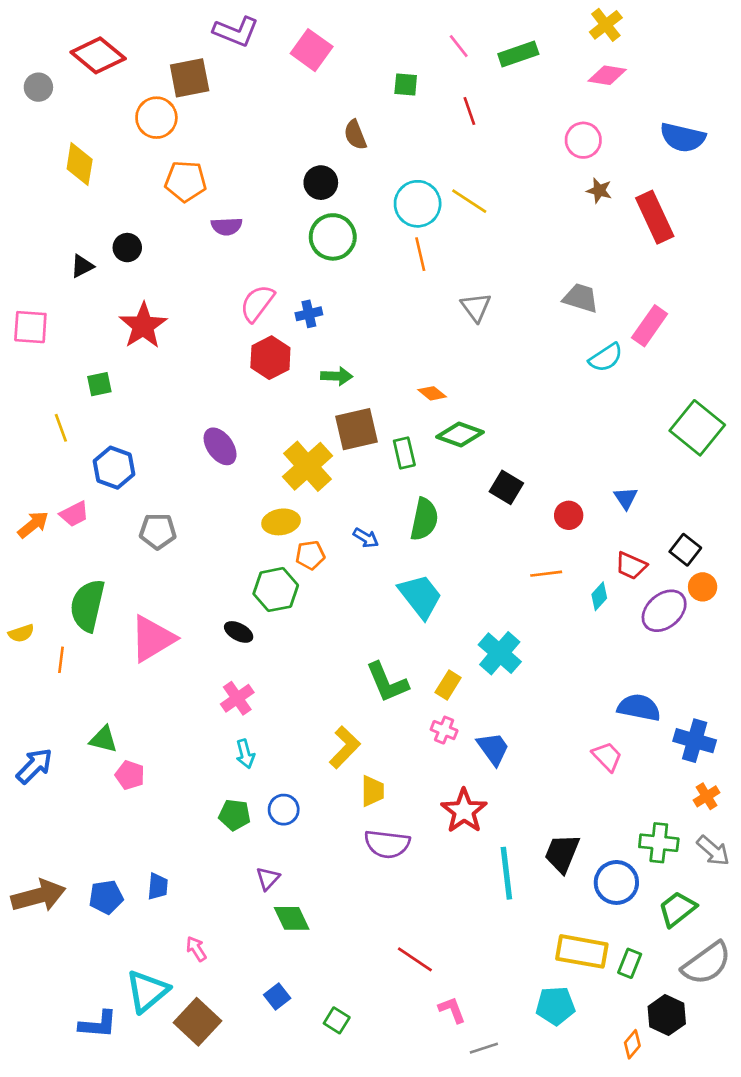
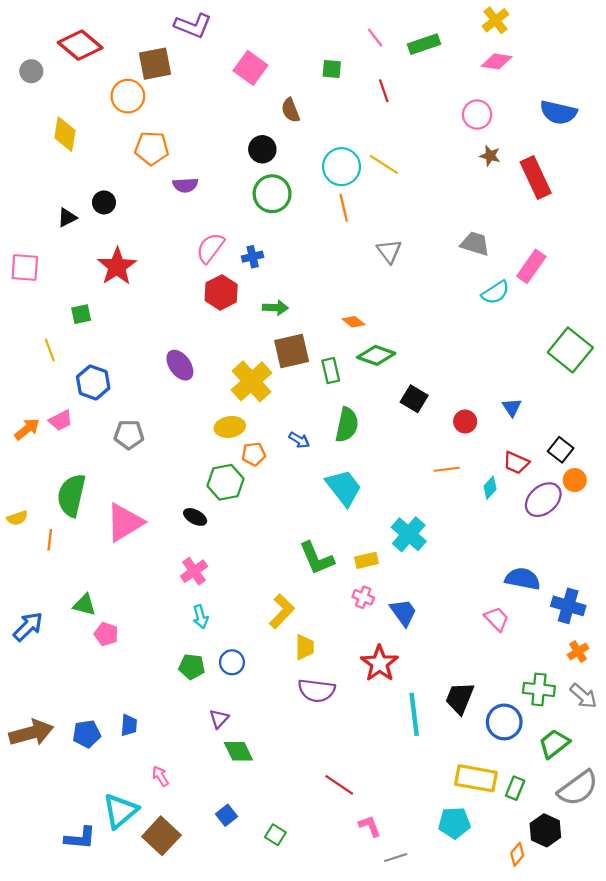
pink square: (312, 50) -> (250, 68), moved
yellow rectangle: (448, 685) -> (366, 560), turned 45

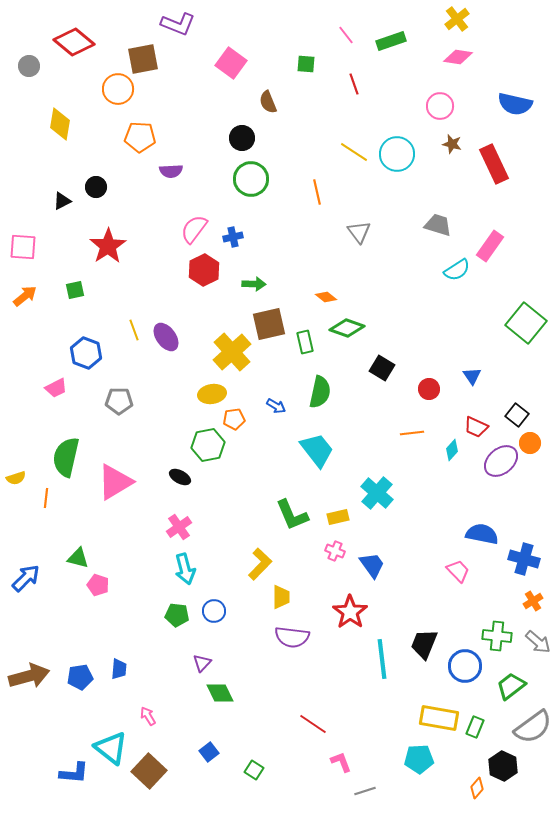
cyan circle: (342, 167) -> (397, 154), moved
yellow line: (50, 350) -> (134, 330), moved
orange arrow: (27, 429) -> (25, 296), moved
cyan arrow: (201, 617) -> (185, 569), size x1.4
cyan triangle: (120, 811) -> (111, 748), turned -42

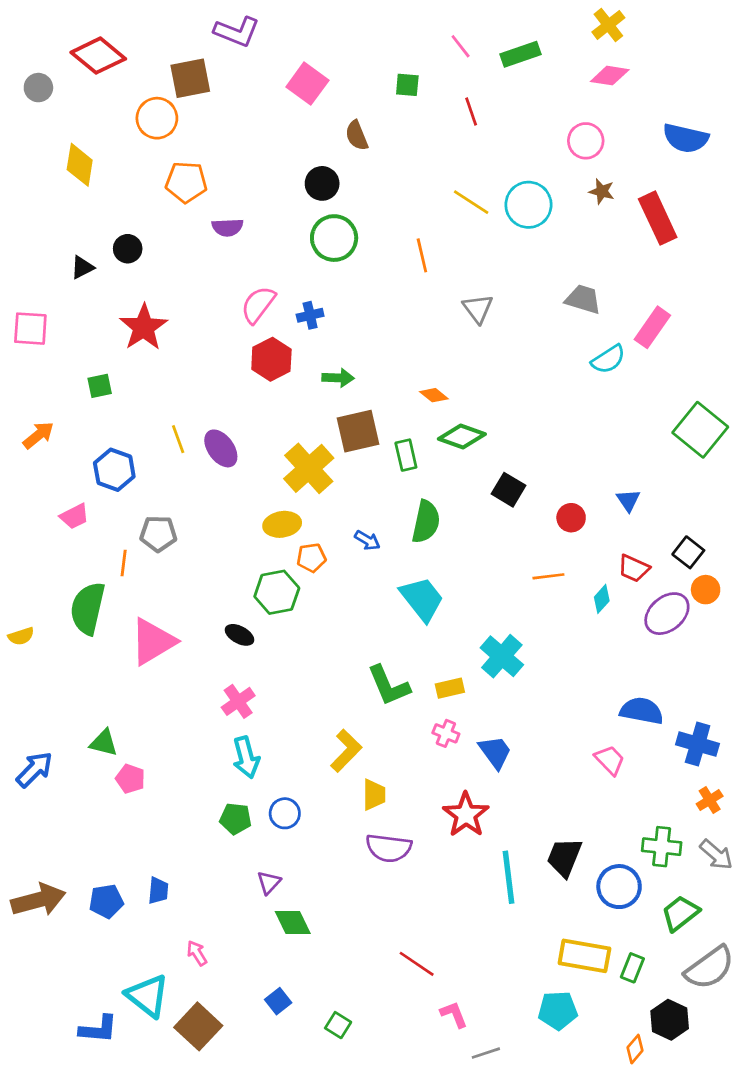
orange arrow: (25, 296) -> (38, 435), moved
orange line: (46, 498) -> (124, 563), moved

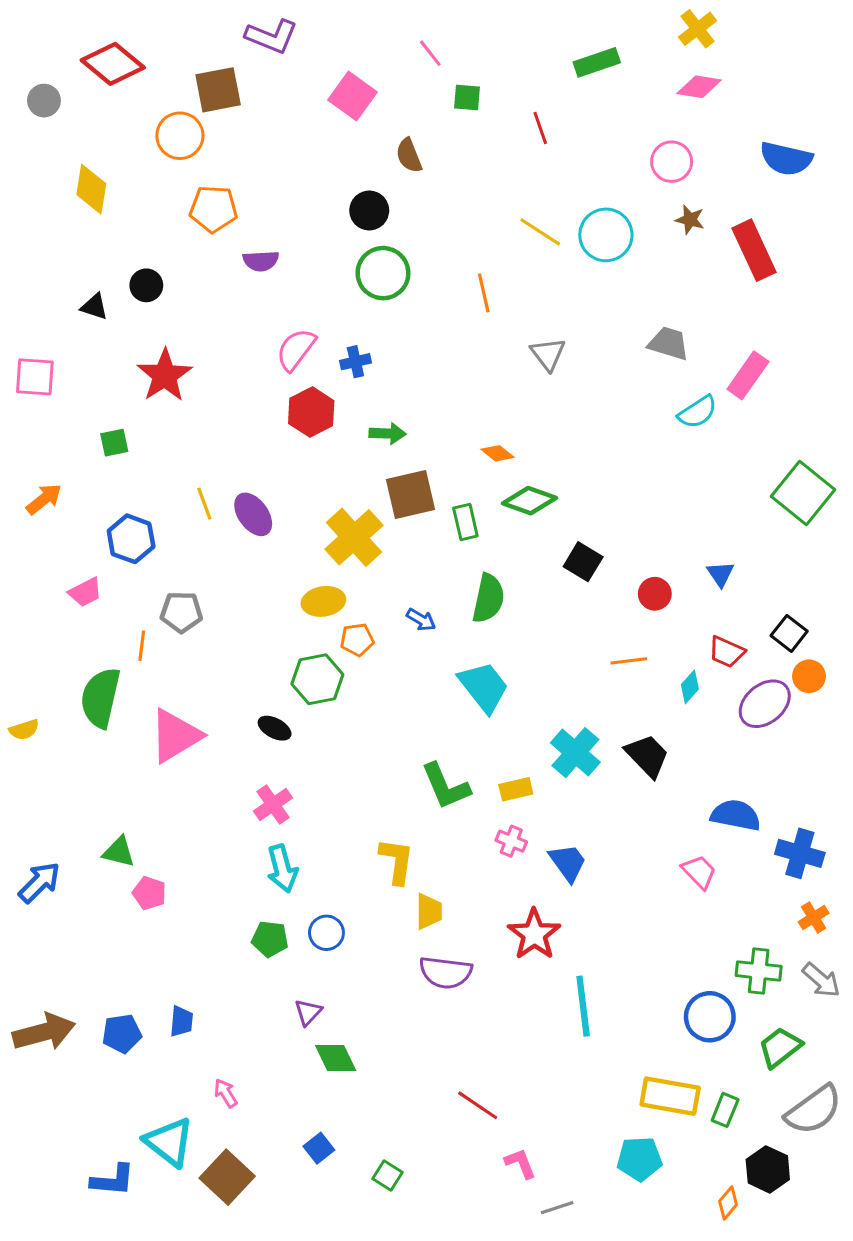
pink line: (461, 46) -> (430, 53), moved
black triangle: (82, 267) -> (94, 307), turned 45
yellow L-shape: (346, 751) -> (397, 861), turned -36
black trapezoid: (564, 857) -> (647, 756), moved, turned 114

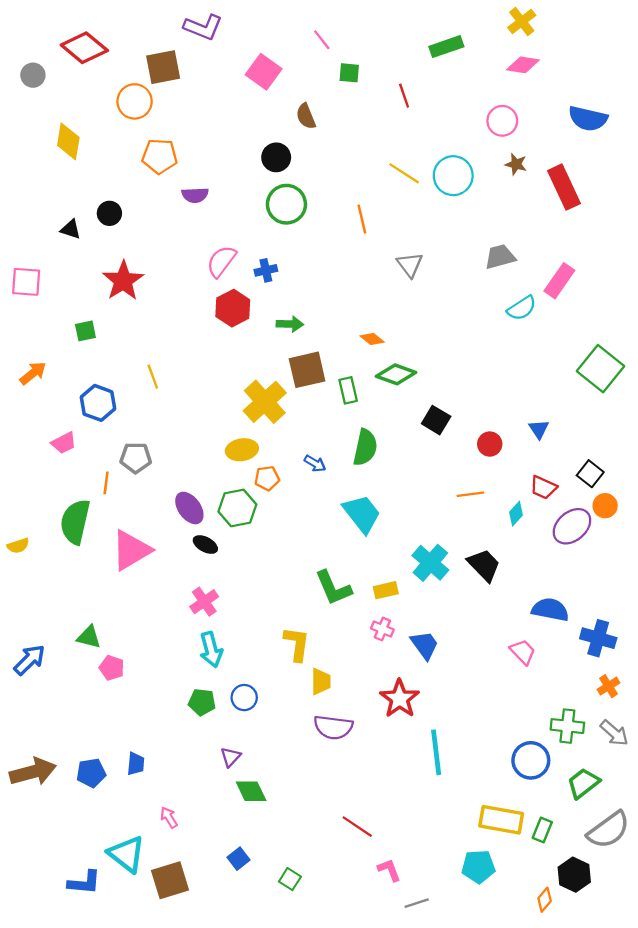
gray trapezoid: (669, 343) -> (500, 257), turned -32
purple ellipse: (253, 514) -> (189, 508), moved
brown square: (227, 1177) -> (170, 880), turned 30

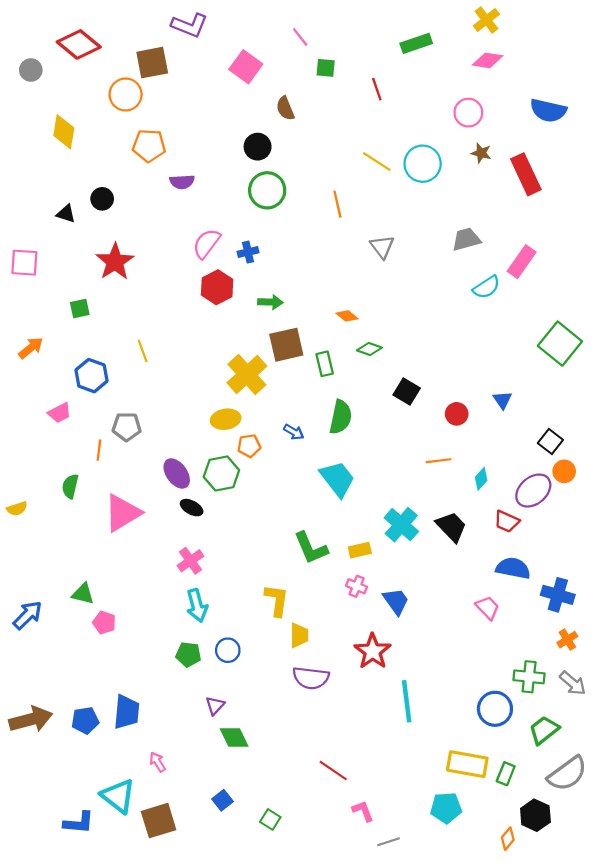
green diamond: (396, 374) -> (369, 349), size x0.7
red trapezoid: (543, 487) -> (507, 521), moved
green semicircle: (75, 522) -> (70, 486), size x0.6
blue trapezoid: (136, 764) -> (127, 712), size x1.6

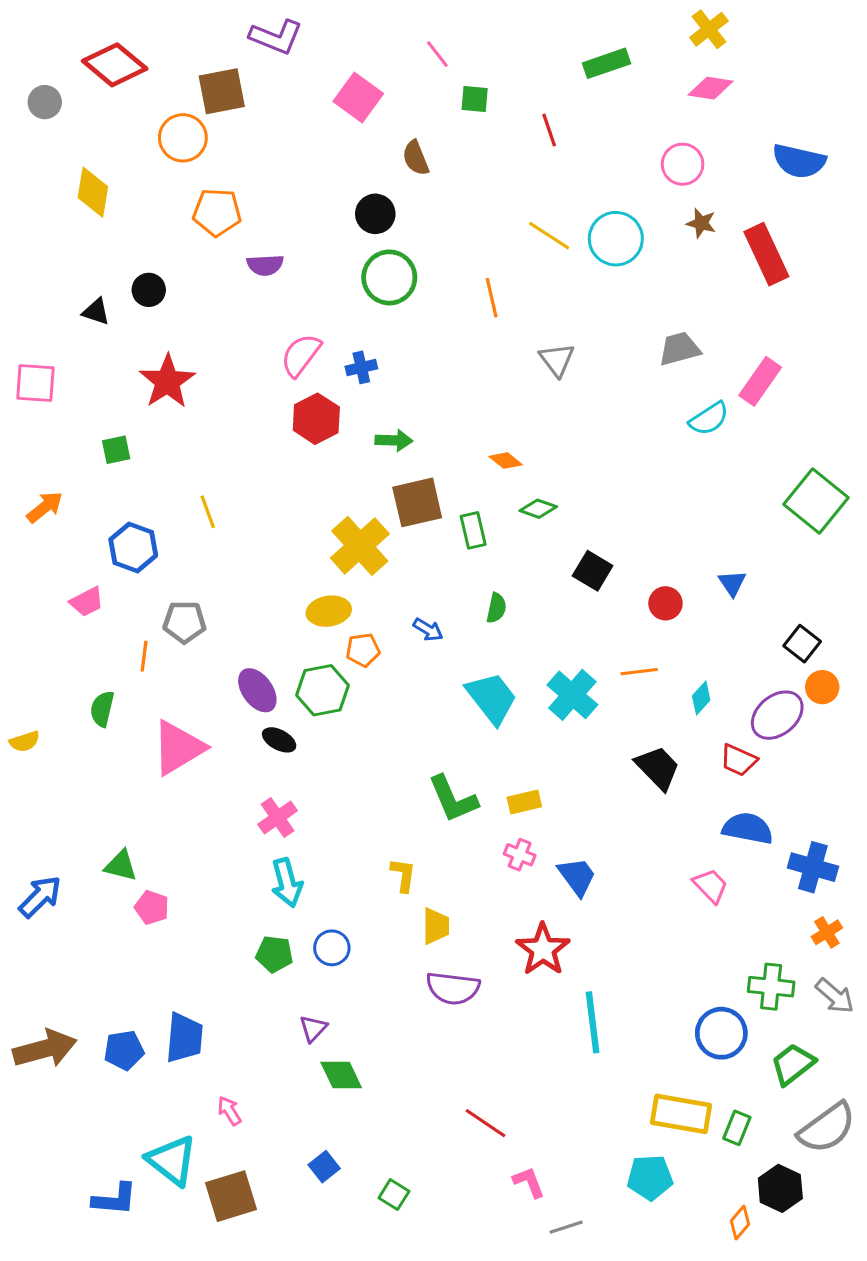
green semicircle: (341, 417) -> (496, 608), size x0.6
cyan cross: (401, 525) -> (572, 695), moved
yellow L-shape: (277, 600) -> (403, 875), size x0.7

